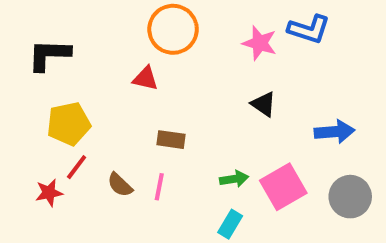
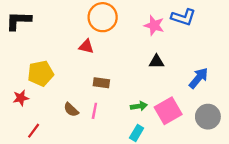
black L-shape: (49, 55) -> (18, 21), moved
black triangle: (264, 104) -> (156, 62), turned -35
blue arrow: (334, 132) -> (199, 78), turned -45
red line: (77, 167) -> (34, 131), moved
red star: (49, 193) -> (21, 98), moved

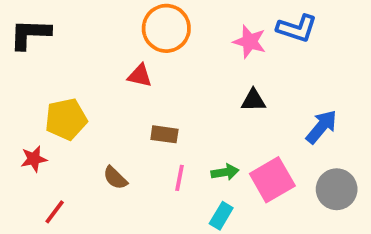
pink line: (94, 111) -> (180, 178), moved

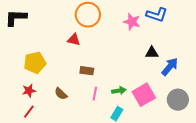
black triangle: (253, 100) -> (152, 53), moved
red star: (34, 159) -> (29, 91), moved

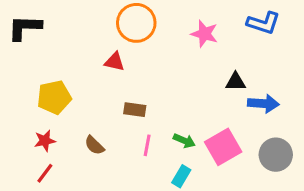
blue L-shape: (157, 15) -> (263, 23), moved
blue arrow: (170, 67) -> (263, 103), turned 54
green arrow: (119, 91) -> (184, 141), turned 32

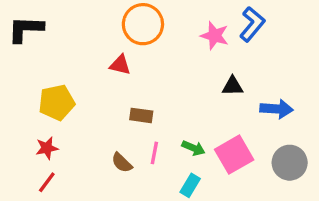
blue L-shape: (263, 23) -> (252, 24), moved, turned -68
black triangle: (235, 82) -> (233, 86), moved
brown semicircle: (94, 145) -> (122, 163), moved

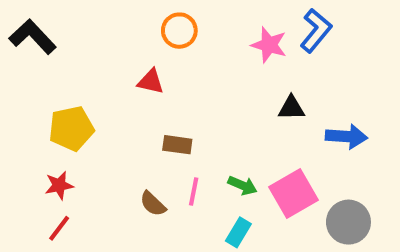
orange circle: (143, 24) -> (179, 31), size x0.7
black L-shape: (26, 29) -> (33, 37), turned 45
gray circle: (290, 163) -> (348, 222), moved

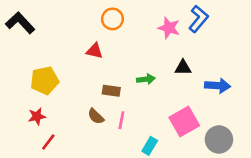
green arrow: (242, 185) -> (146, 79), moved, turned -30
brown semicircle: (153, 204) -> (96, 116), moved
red line: (59, 228) -> (48, 142), moved

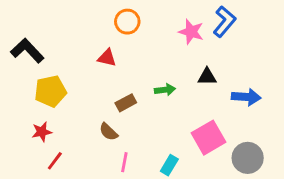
black L-shape: (20, 23) -> (27, 51), moved
brown rectangle: (111, 91) -> (126, 103), turned -36
pink line: (121, 120) -> (124, 162), moved

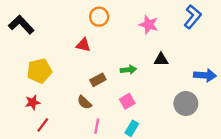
blue L-shape: (224, 22) -> (193, 17), moved
black L-shape: (27, 51) -> (21, 25), moved
blue arrow: (246, 97) -> (205, 75), moved
pink square: (208, 138) -> (127, 101), moved, size x0.6
gray circle: (248, 158) -> (186, 103), moved

